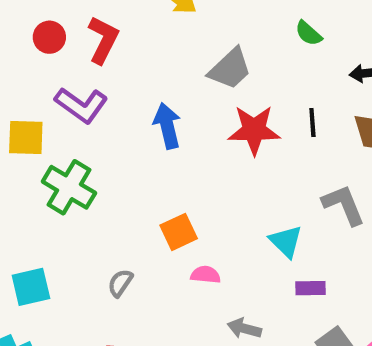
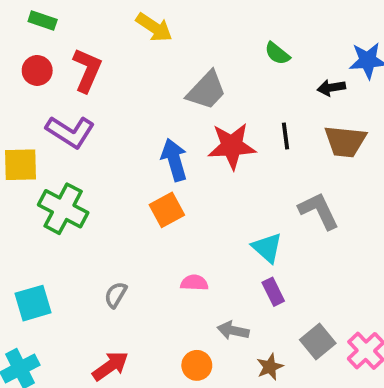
blue arrow: (167, 126) -> (174, 160), moved
orange square: (179, 232) -> (167, 210), moved
purple rectangle: (311, 288) -> (273, 292), moved, turned 68

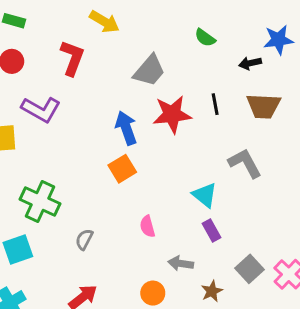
red L-shape: (87, 70) -> (72, 58), moved
green cross: (63, 209) -> (40, 201), moved
pink semicircle: (194, 283) -> (147, 226), turned -105

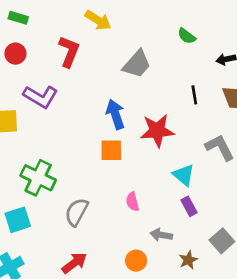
red star: (172, 114) -> (157, 131), moved
orange square: (122, 169) -> (111, 150), turned 30
gray semicircle: (84, 239) -> (77, 212), size x1.5

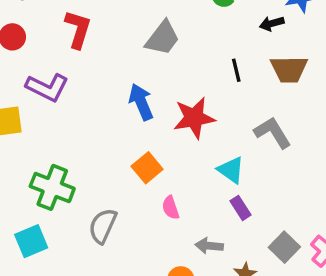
orange square: (111, 150) -> (147, 168), moved, turned -35

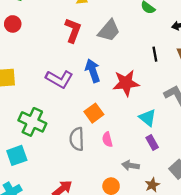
red L-shape: (78, 29) -> (73, 30), moved
purple L-shape: (47, 87) -> (59, 79), moved
gray semicircle: (103, 226) -> (77, 139), moved, turned -30

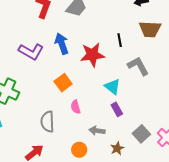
black line: (155, 54) -> (120, 40), moved
gray semicircle: (77, 139) -> (47, 122), moved

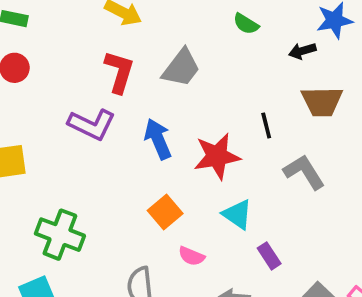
purple L-shape: (31, 52) -> (92, 125), moved
cyan triangle: (112, 87) -> (237, 214), moved
pink semicircle: (76, 107) -> (191, 256), turned -48

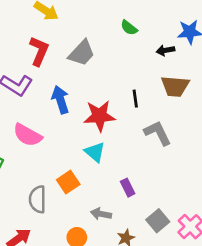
orange square: (165, 212) -> (68, 182), moved
cyan triangle: (237, 214) -> (95, 152), moved
pink semicircle: (191, 256) -> (28, 135), moved, size x1.6

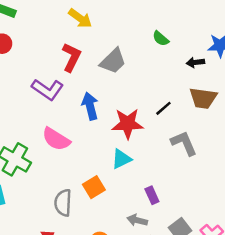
black line: (135, 99) -> (163, 108), turned 54
cyan triangle: (95, 152) -> (121, 159), turned 50
gray arrow: (101, 214) -> (137, 220), moved

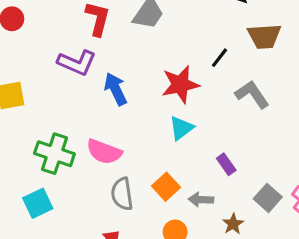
blue arrow: (90, 106) -> (116, 89), moved
pink semicircle: (56, 139) -> (104, 152), moved
orange square: (94, 187) -> (166, 187), moved
gray arrow: (137, 220) -> (201, 200), moved

